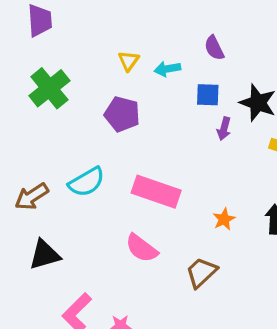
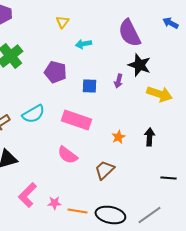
purple semicircle: (214, 48) -> (129, 33), moved, size x1.8
yellow triangle: (129, 61) -> (62, 22), moved
blue square: (208, 95) -> (89, 86), moved

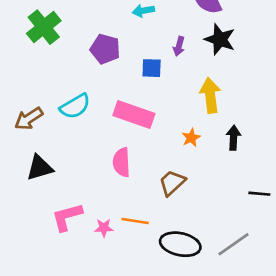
purple arrow: (118, 81) -> (179, 46), moved
yellow arrow: (159, 94) -> (210, 95), moved, turned -115
pink semicircle: (67, 155) -> (122, 162), turned 50
pink L-shape: (27, 195) -> (67, 217), turned 30
orange line: (77, 211) -> (135, 221), moved

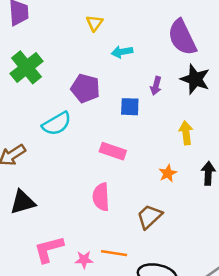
yellow arrow: (210, 95) -> (186, 133), size x0.7
cyan semicircle: (75, 106) -> (57, 124), moved
pink rectangle: (134, 114) -> (113, 151), size x0.7

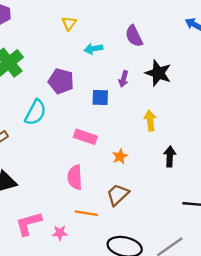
purple semicircle: (182, 37) -> (134, 36), moved, size x0.7
cyan semicircle: (57, 124) -> (36, 112), turned -32
orange star: (168, 173) -> (120, 156), moved
orange line: (114, 253) -> (86, 213), moved

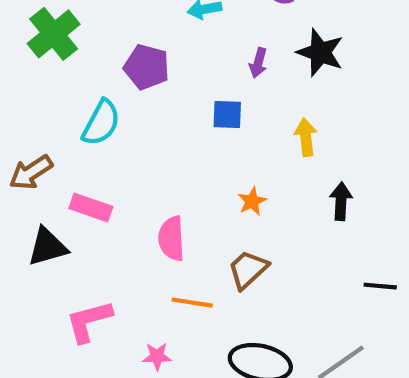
blue square: (100, 97) -> (227, 115), moved
pink rectangle: (85, 137) -> (91, 207), moved
pink star: (60, 233) -> (157, 356), moved

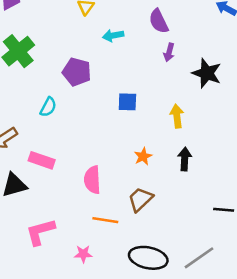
black star: (320, 53) -> (207, 73), moved
purple arrow: (258, 63) -> (169, 52), moved
cyan semicircle: (101, 123) -> (48, 107), size x0.7
black arrow: (341, 201) -> (185, 159), moved

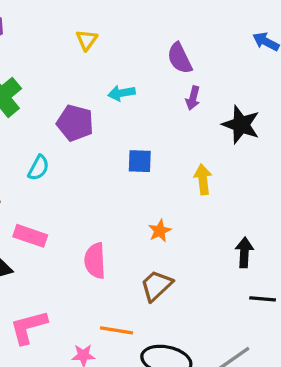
cyan arrow: (113, 36) -> (122, 93), moved
black arrow: (185, 159) -> (244, 252), moved
orange line: (105, 220) -> (117, 330), moved

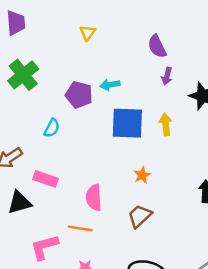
cyan arrow: (122, 93) -> (110, 85), moved
blue square: (140, 161) -> (127, 123), size x1.8
yellow arrow: (203, 179) -> (166, 124), moved
orange line: (117, 330) -> (80, 228), moved

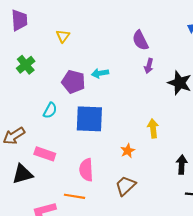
yellow triangle: (88, 33) -> (63, 36), moved
green cross: (23, 75) -> (26, 65), size x0.7
blue square: (127, 123) -> (89, 119), moved
yellow arrow: (166, 124) -> (153, 128), moved

